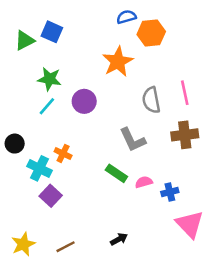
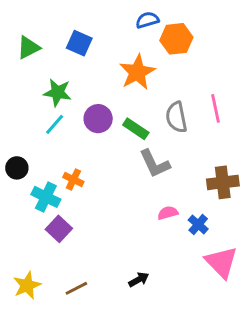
blue square: (52, 32) -> (79, 43), moved
brown cross: (185, 135) -> (223, 182), moved
green rectangle: (116, 173) -> (136, 129), moved
blue cross: (170, 192) -> (198, 224), turned -35

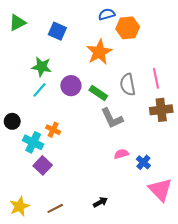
green triangle: (28, 48) -> (17, 23), moved
brown cross: (223, 182) -> (161, 110), moved

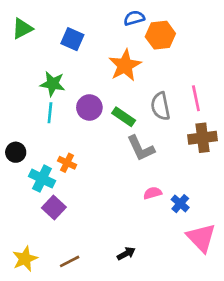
cyan line: (39, 90) -> (50, 113), turned -35

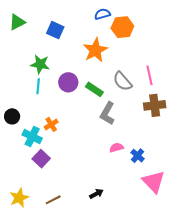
gray semicircle: (160, 106) -> (122, 81), turned -30
gray L-shape: (141, 148) -> (107, 113), turned 55
orange cross: (67, 163) -> (51, 124), turned 32

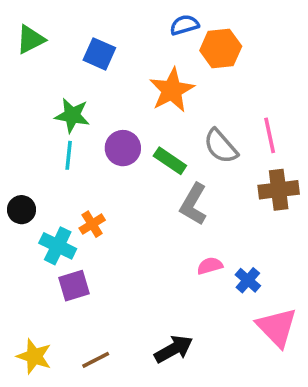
purple square: (41, 159) -> (74, 286), turned 30
black arrow: (96, 194) -> (174, 349), size x1.5
yellow star: (19, 198) -> (34, 356), turned -30

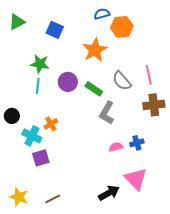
blue cross: (248, 280) -> (137, 143), moved, turned 32
pink triangle: (277, 327) -> (136, 179), moved
black arrow: (174, 349) -> (109, 193), moved

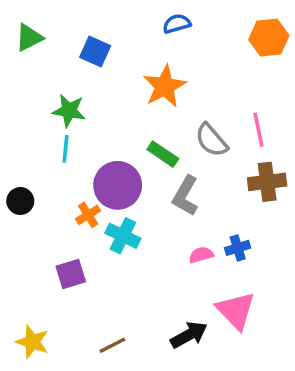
orange hexagon: (122, 27) -> (269, 38), moved
purple circle: (68, 82) -> (118, 185), moved, size x1.4
cyan cross: (32, 136) -> (123, 236), moved
brown line: (53, 199) -> (112, 345), moved

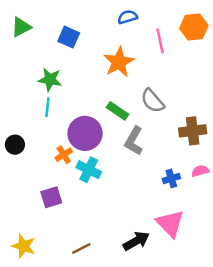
pink line: (258, 130) -> (160, 41), moved
pink semicircle: (201, 255) -> (200, 171), moved

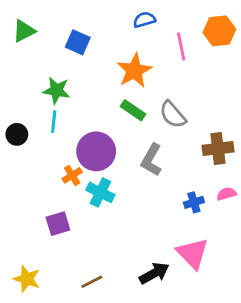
green rectangle: (118, 111) -> (133, 110), moved
black circle: (15, 145) -> (17, 134), moved

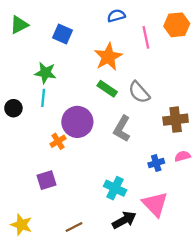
cyan cross: (100, 192) -> (115, 188), moved

